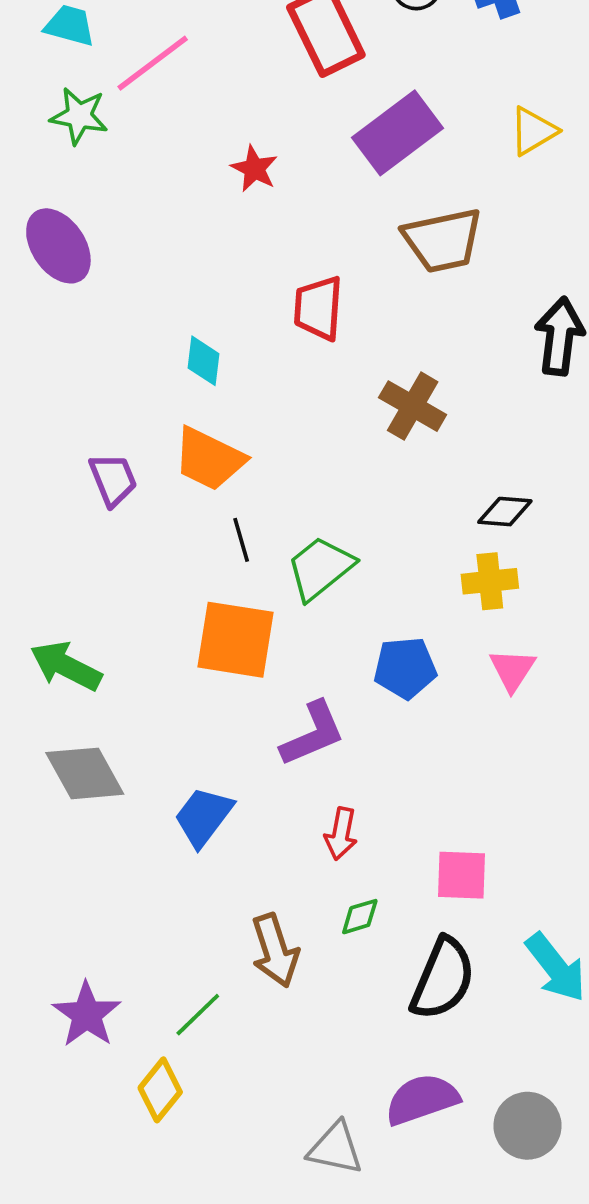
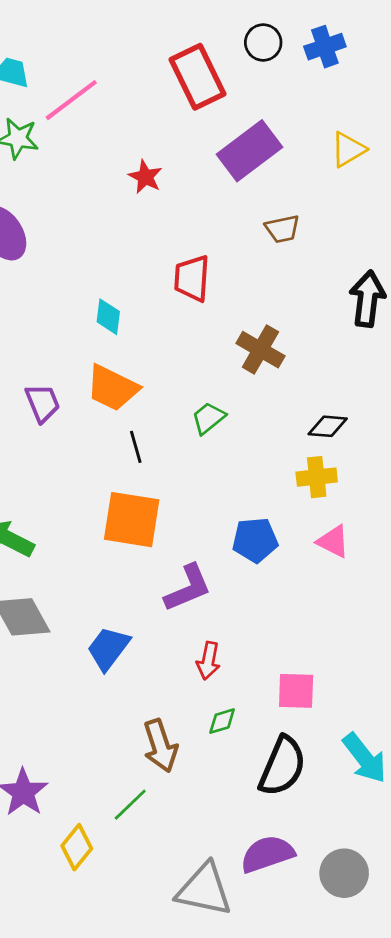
brown trapezoid: (443, 240) -> (282, 229), size x0.6
green trapezoid: (320, 568) -> (208, 418), moved, size x0.7
pink triangle: (512, 670) -> (333, 541), turned -36
green line: (198, 1015) -> (130, 805), moved
gray triangle: (335, 1148) -> (204, 890), size x1.4

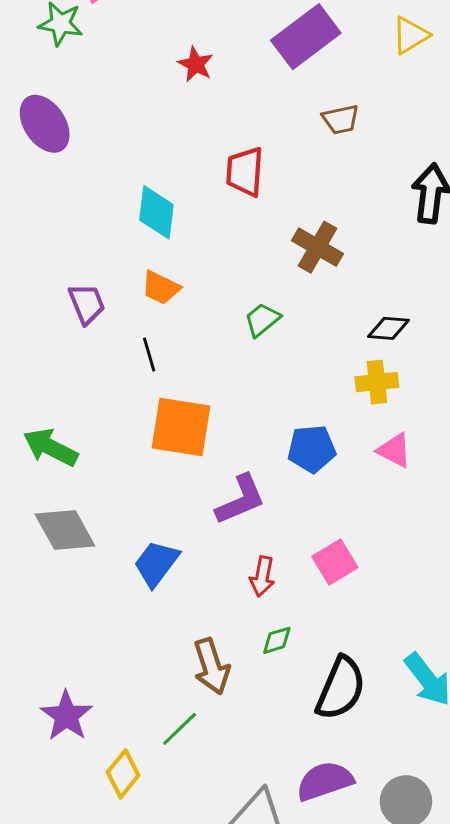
cyan diamond: (108, 317) -> (156, 212), size x1.4
orange trapezoid: (112, 388) -> (161, 288), size x0.7
black line: (136, 447) -> (149, 354), moved
pink square: (296, 691) -> (335, 562), moved, turned -33

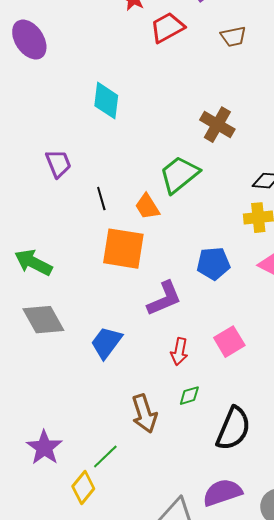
red trapezoid: (245, 172) -> (167, 28), moved, turned 57
orange trapezoid: (161, 288) -> (147, 207), moved, turned 32
green trapezoid: (262, 320) -> (179, 175), size x1.6
green line: (180, 729) -> (105, 457), moved

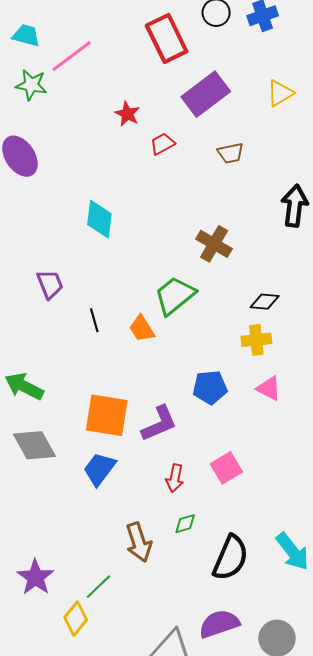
red trapezoid: (167, 28) -> (162, 144), size x0.7
orange square: (123, 249) -> (107, 415), moved

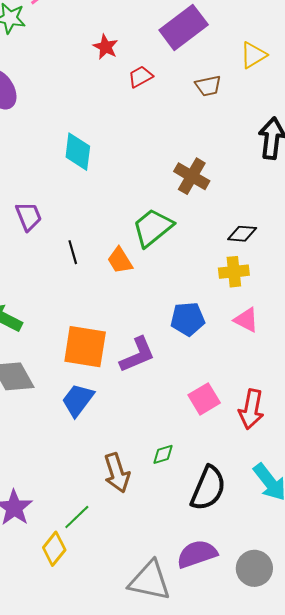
yellow triangle: (280, 93) -> (253, 55), moved
red arrow: (175, 478) -> (251, 409), moved, size x1.4

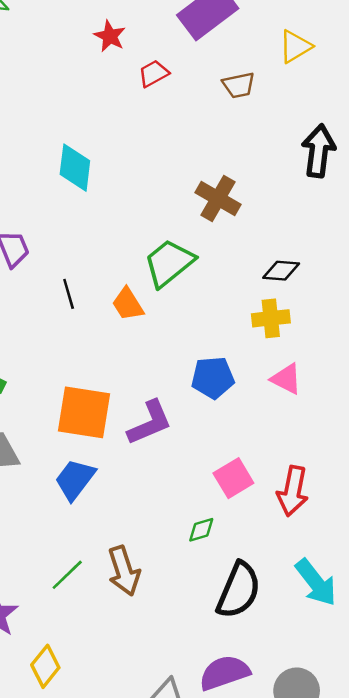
green diamond: (163, 454) -> (201, 530), moved
green line: (77, 517) -> (67, 575), moved

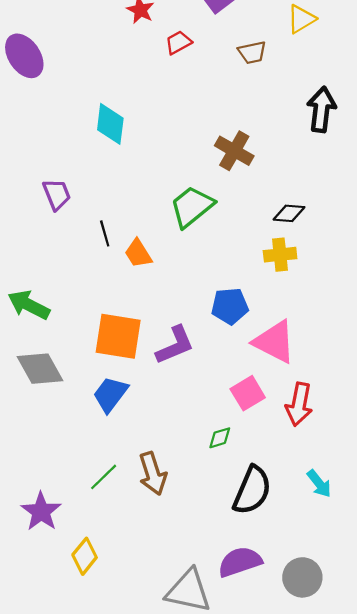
orange trapezoid: (128, 304) -> (138, 254), moved
pink triangle: (286, 379) -> (274, 342), moved, size x1.6
cyan arrow: (316, 583) -> (319, 484), size x0.7

